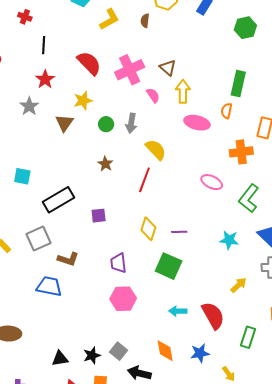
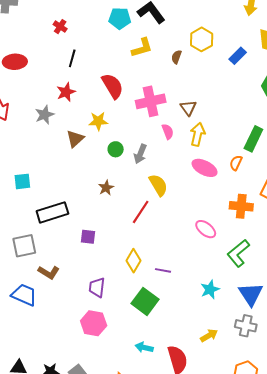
cyan square: (22, 176) -> (22, 181), turned -30
cyan star: (229, 240) -> (210, 289), turned 30

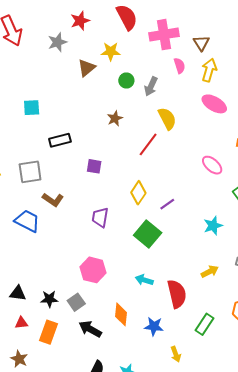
black rectangle: (52, 212) -> (60, 140), size x0.7
purple line: (163, 270) -> (167, 204), turned -49
pink hexagon: (94, 323) -> (93, 270), moved

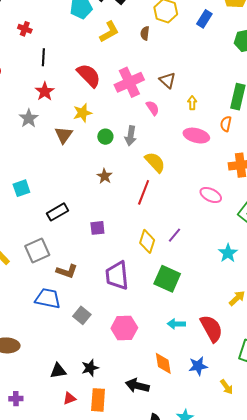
yellow arrow: (209, 70) -> (192, 103), moved, size x0.6
purple line: (167, 204) -> (174, 235), moved
purple trapezoid: (100, 217) -> (117, 275), size x1.4
gray square: (76, 302) -> (82, 315), moved

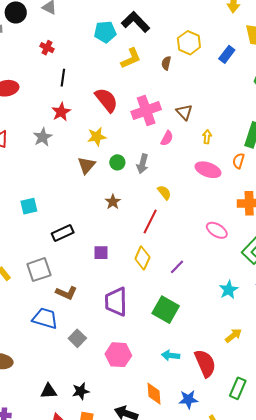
pink semicircle: (153, 108) -> (167, 138), turned 56
brown triangle: (64, 135) -> (86, 165), moved
yellow semicircle: (155, 162) -> (164, 193), size x0.7
yellow diamond: (147, 241) -> (142, 258), moved

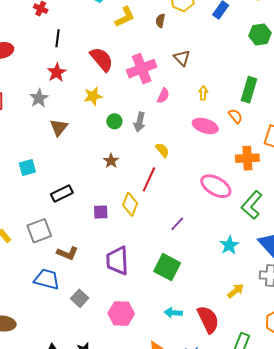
brown triangle: (184, 112) -> (182, 58), moved
orange semicircle: (238, 161) -> (235, 116), turned 126
brown triangle: (86, 165) -> (59, 127), moved
pink ellipse: (217, 230) -> (216, 186), size x1.4
yellow diamond: (142, 258) -> (130, 204), moved

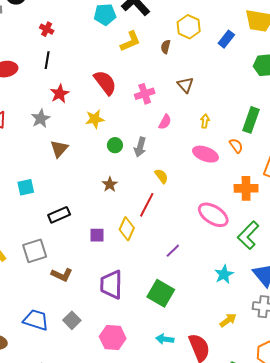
black line: (58, 38) -> (47, 60), moved
pink cross: (142, 69) -> (145, 94), size x0.7
blue trapezoid: (47, 279) -> (36, 320), moved

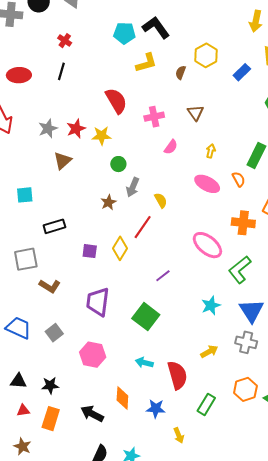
red star: (60, 94) -> (76, 129), moved
gray arrow: (140, 147) -> (133, 187), moved

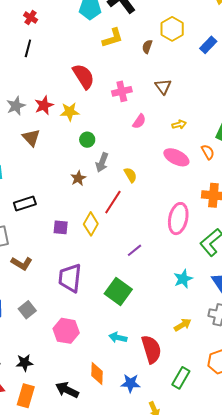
yellow arrow: (211, 151) -> (179, 124), turned 64
brown triangle: (62, 161) -> (31, 138), turned -30
pink ellipse: (207, 245) -> (178, 219), turned 64

